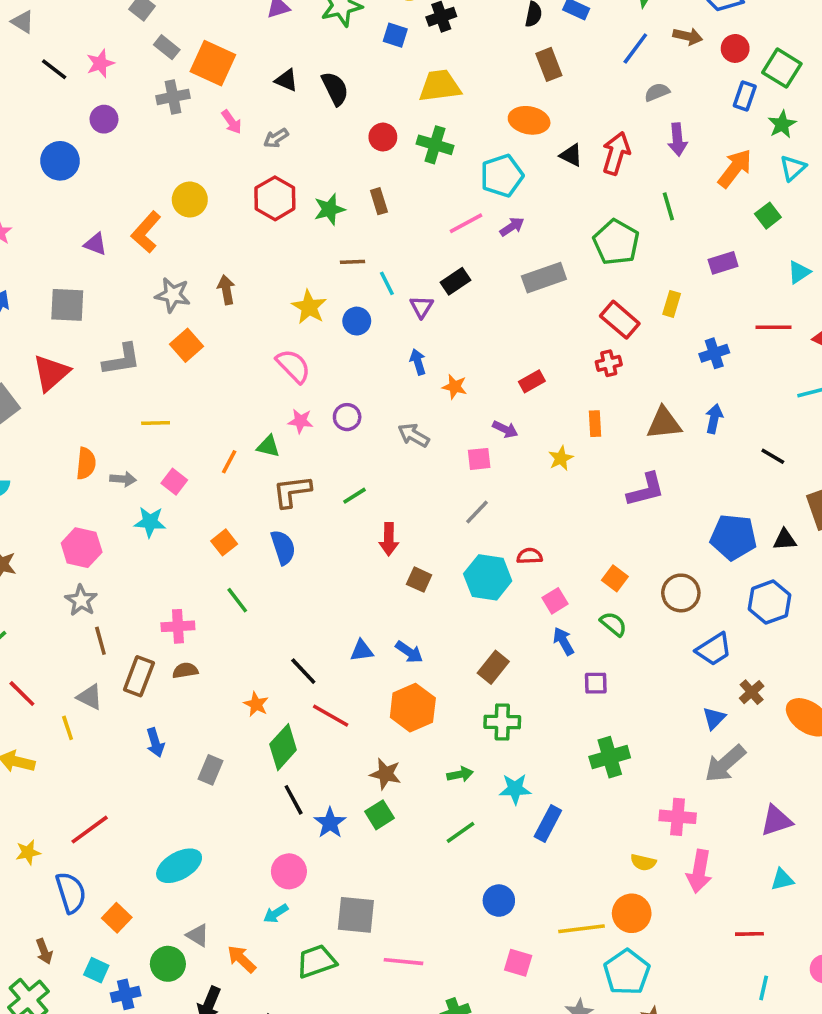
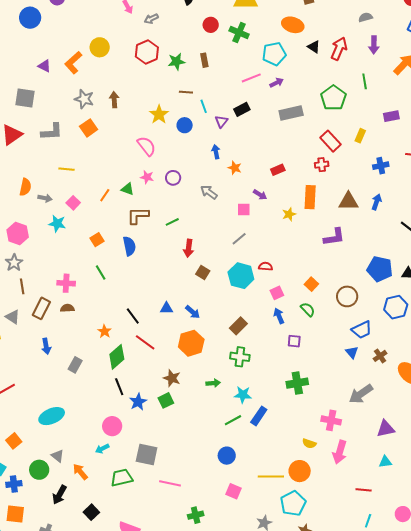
orange rectangle: (595, 424) -> (310, 197), size x1.6
blue triangle: (714, 718) -> (352, 352), moved, turned -32
green line: (460, 832) -> (233, 420), moved

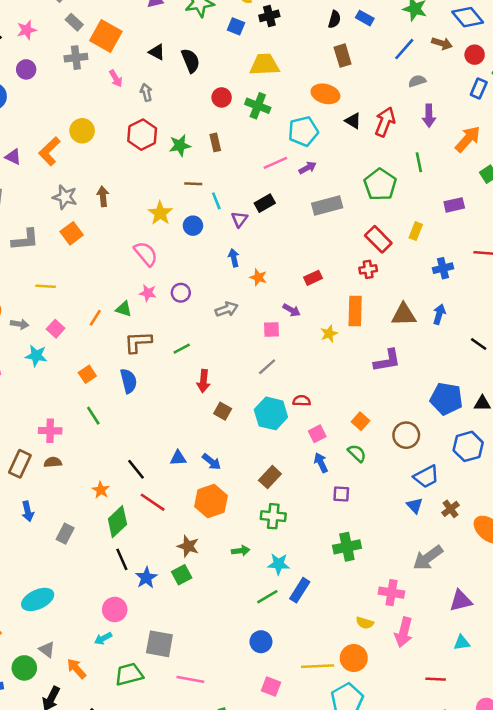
gray arrow: (151, 19) -> (146, 92), turned 104
gray arrow: (209, 192) -> (227, 309), turned 126

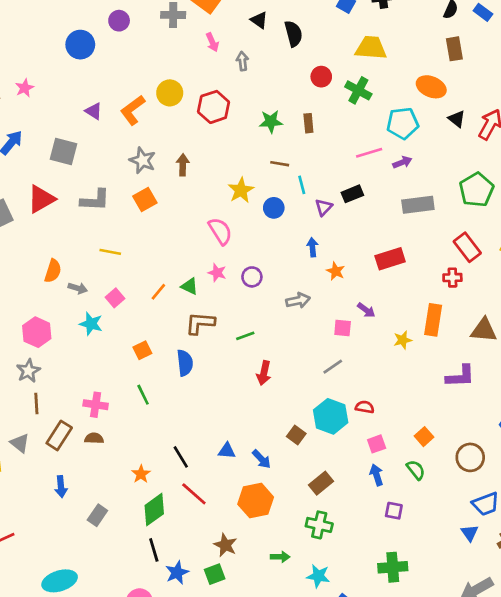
red hexagon: (142, 135) -> (214, 107), moved
red rectangle: (313, 278) -> (390, 259), moved, size x1.5
brown square: (223, 411) -> (296, 435), moved

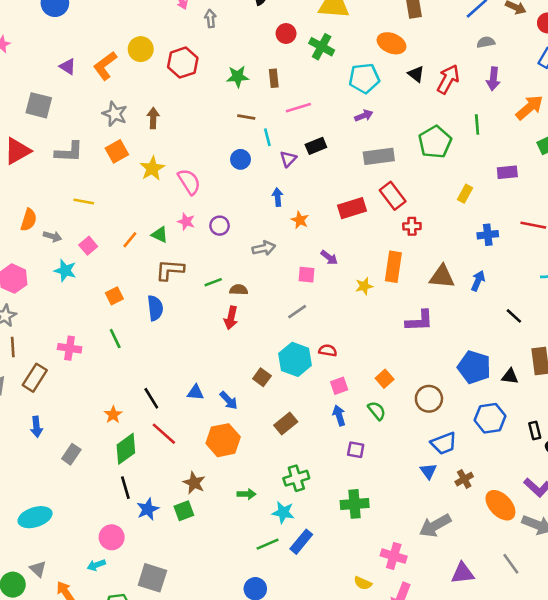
pink line: (369, 153) -> (298, 108), moved
yellow star: (241, 190) -> (152, 168), moved
red rectangle: (467, 247) -> (393, 196), moved
brown semicircle: (94, 438) -> (239, 290), moved
green cross: (319, 525) -> (296, 478), moved, turned -30

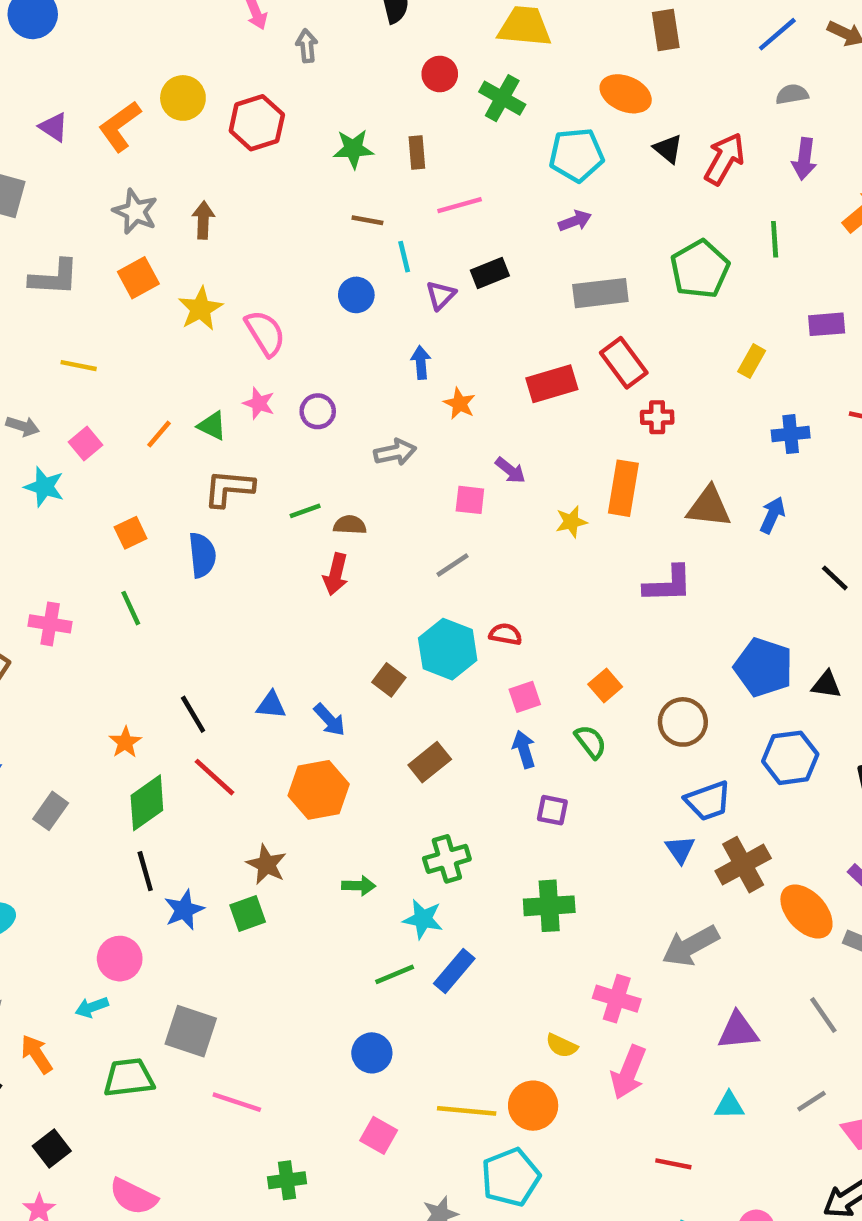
brown cross: (464, 479) -> (743, 865), size x1.6

